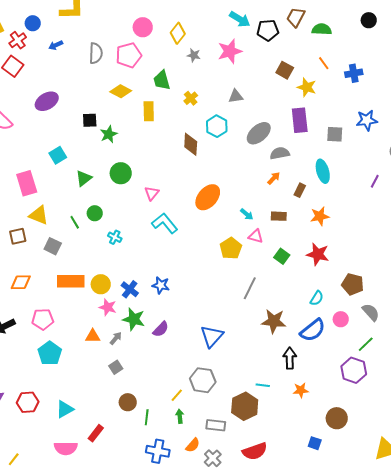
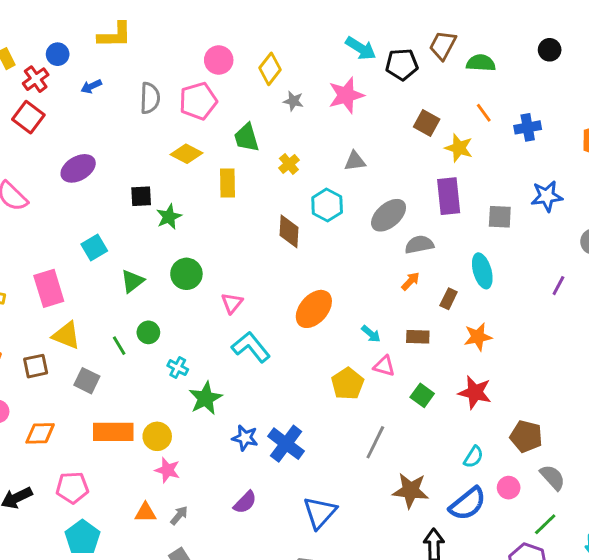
blue cross: (130, 289) -> (286, 444), moved, size x1.4
green star: (134, 319) -> (205, 398), moved, turned 30

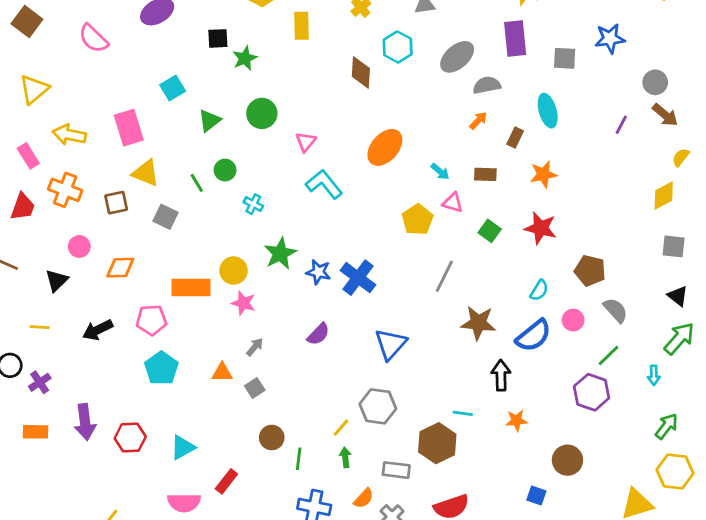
green star: (205, 398) -> (280, 254), moved
orange rectangle: (113, 432) -> (191, 288), moved
orange triangle: (145, 513) -> (222, 372), moved

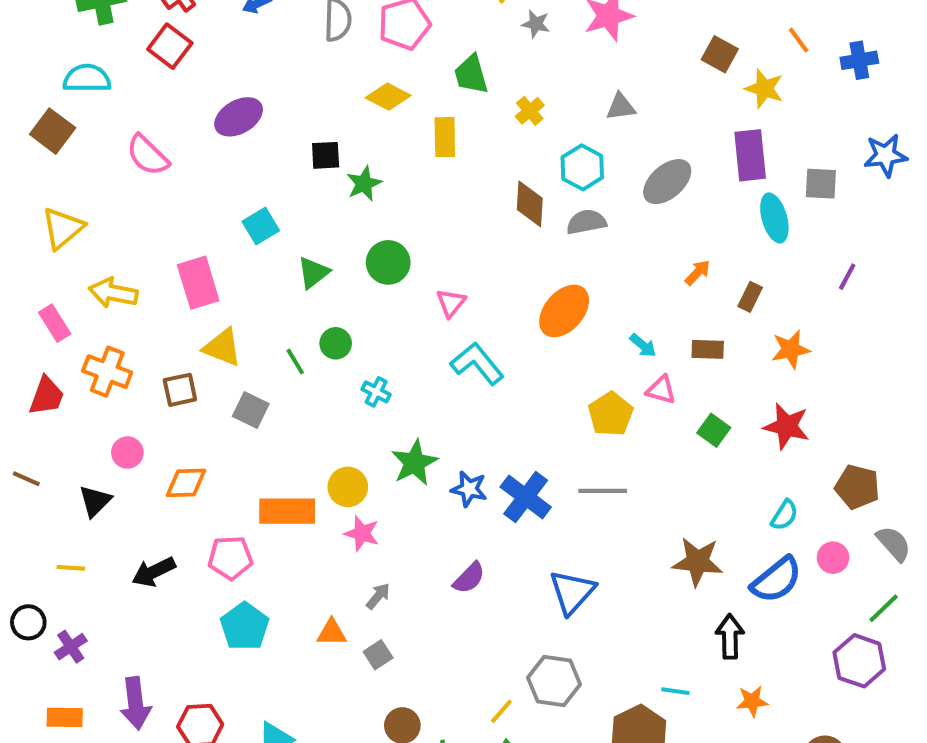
gray semicircle: (487, 85) -> (586, 222), moved
cyan ellipse: (548, 111) -> (774, 218), moved
purple line: (621, 125) -> (847, 277), moved
gray line: (444, 276) -> (603, 491), moved, turned 64

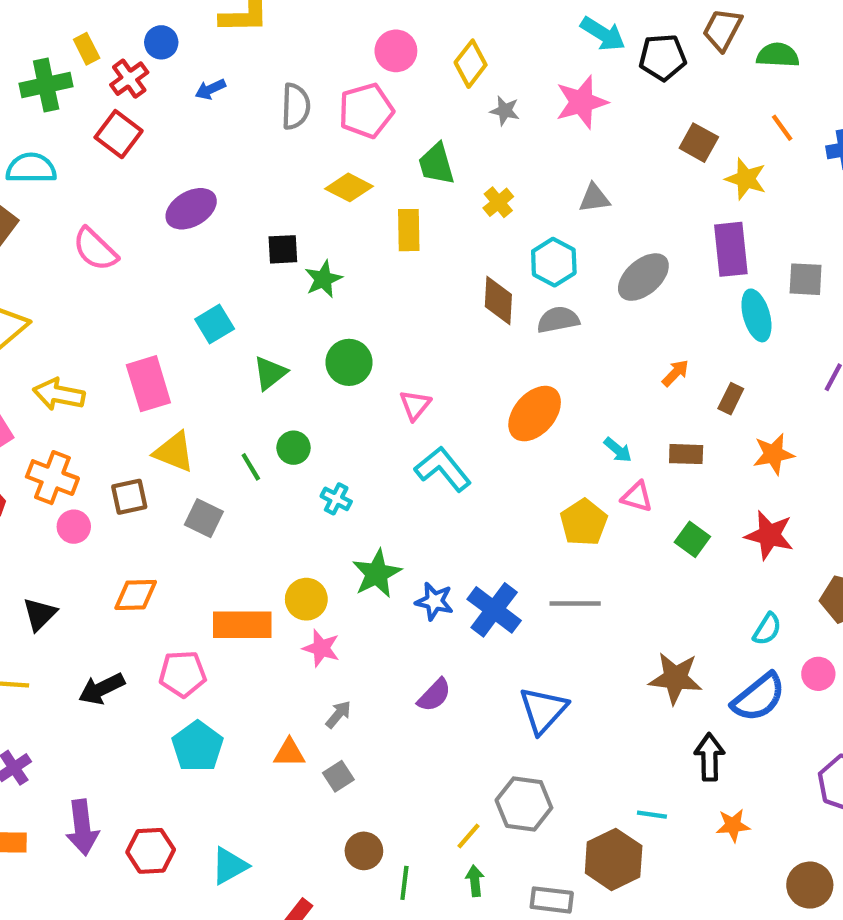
pink circle: (127, 453) -> (74, 527), moved

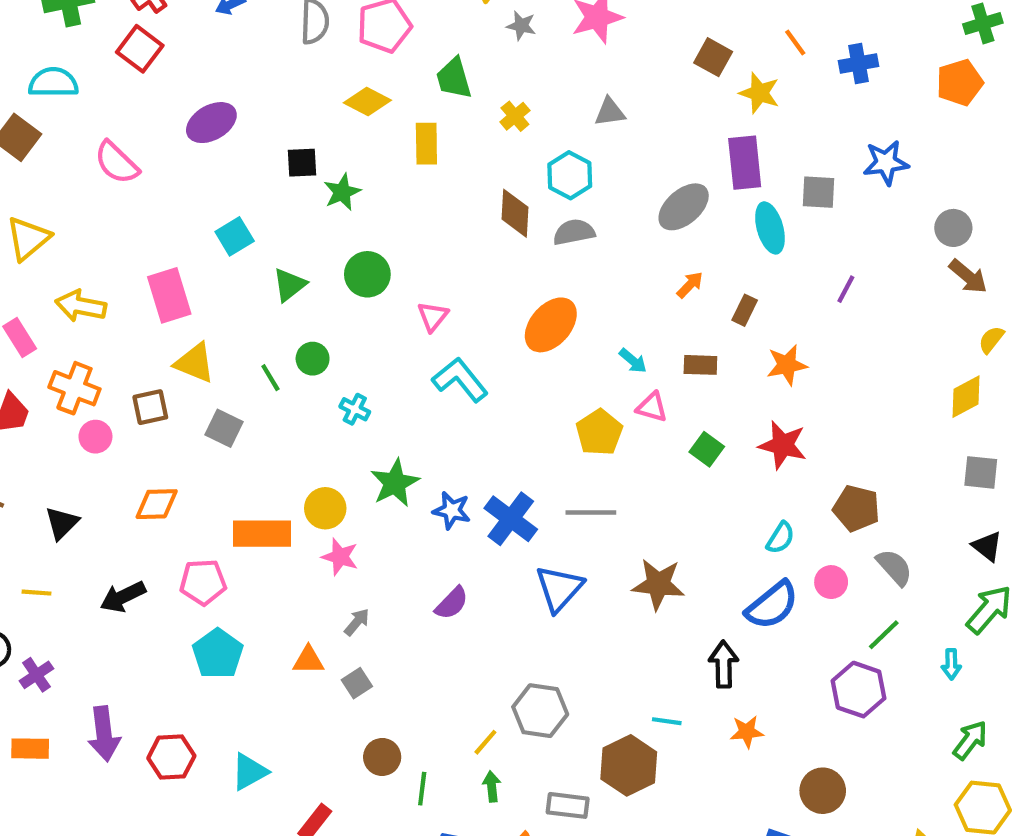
gray ellipse: (643, 277) -> (684, 207), moved
brown star: (675, 678) -> (658, 584), moved
blue triangle: (543, 710) -> (559, 588), moved

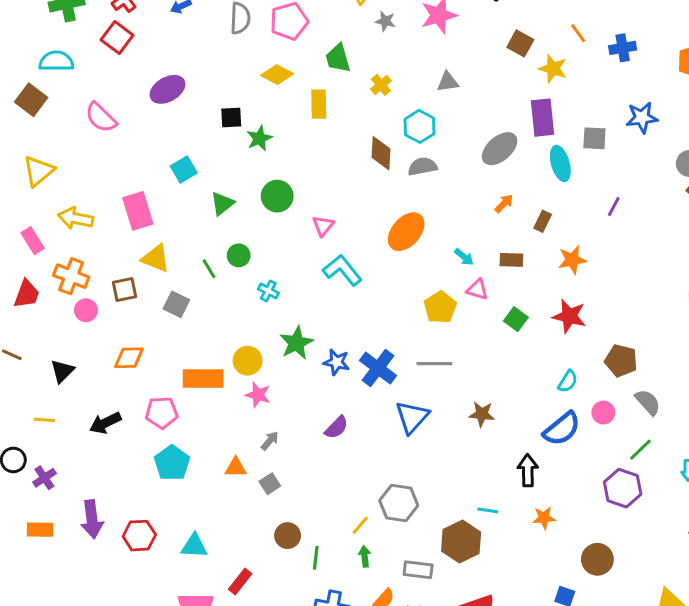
brown star: (658, 584) -> (482, 414), size x0.7
cyan triangle: (249, 772) -> (194, 546), turned 32

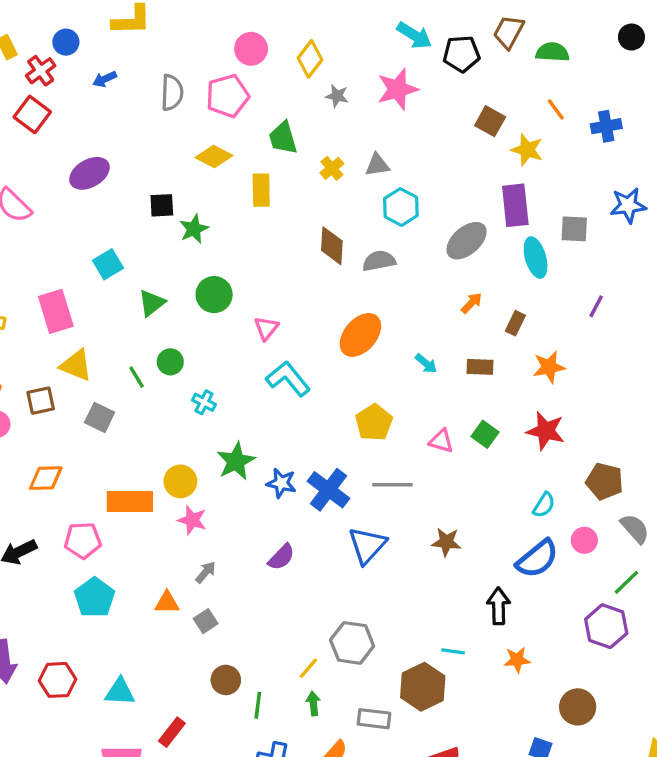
gray triangle: (448, 82) -> (377, 165), moved
cyan hexagon: (420, 126) -> (401, 207), moved
pink triangle: (477, 289) -> (441, 441), moved
yellow pentagon: (440, 307) -> (374, 422), moved

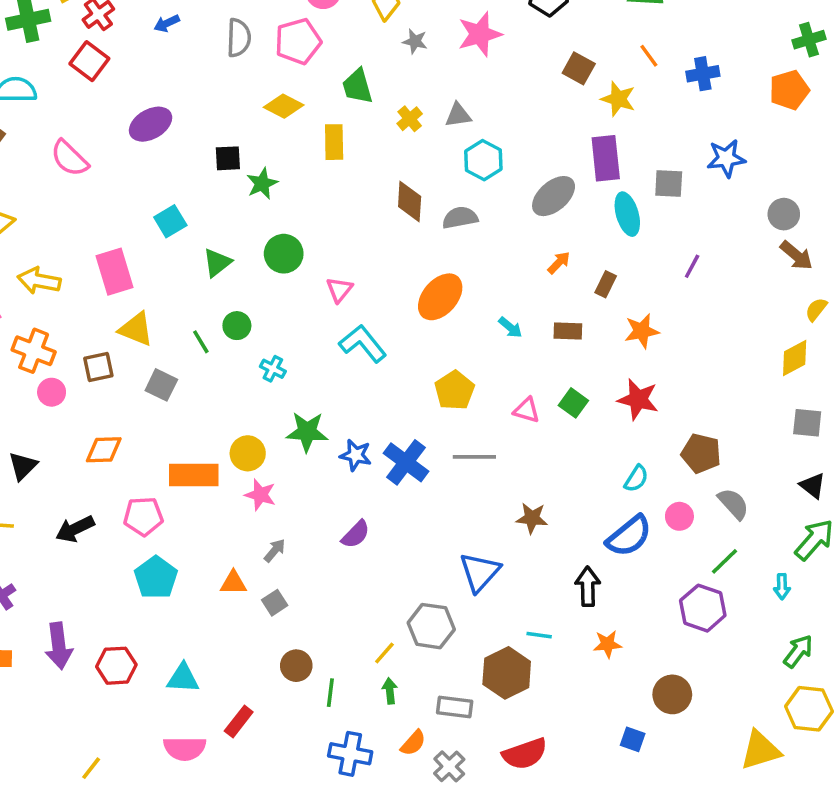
green star: (236, 461) -> (307, 432), turned 30
blue triangle: (367, 545) -> (480, 572), moved

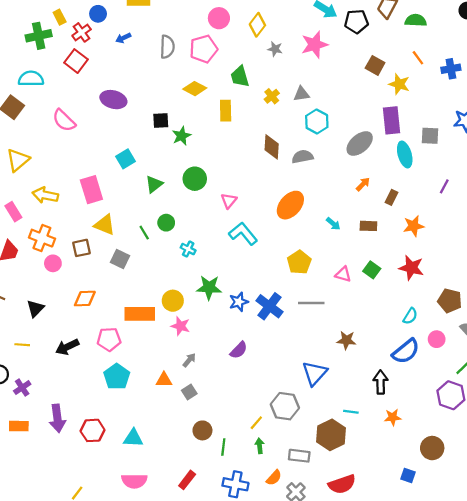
purple ellipse: (151, 124) -> (113, 100), turned 45
blue star: (356, 455) -> (239, 302), turned -30
red rectangle: (239, 721) -> (187, 480), moved

